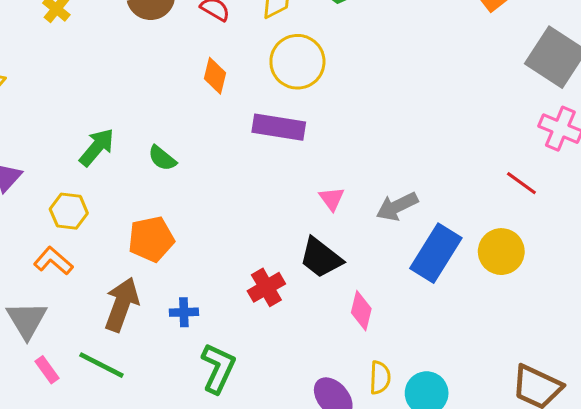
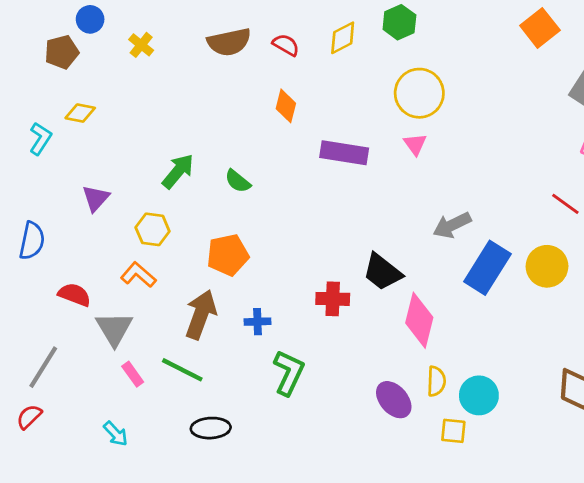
yellow circle: (297, 62) -> (419, 93), moved
pink triangle: (332, 199) -> (415, 144), moved
red cross: (266, 287) -> (333, 299), turned 32
pink diamond: (361, 311) -> (419, 320), size x1.5

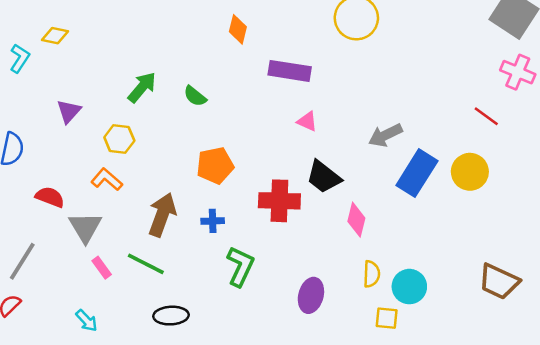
pink triangle: (415, 144) -> (307, 121), moved, turned -30
orange pentagon: (228, 255) -> (215, 165), moved
red cross: (333, 299) -> (279, 201), size x1.4
pink diamond: (419, 320) -> (356, 220), size x0.7
purple ellipse: (394, 400) -> (311, 295), moved, turned 56

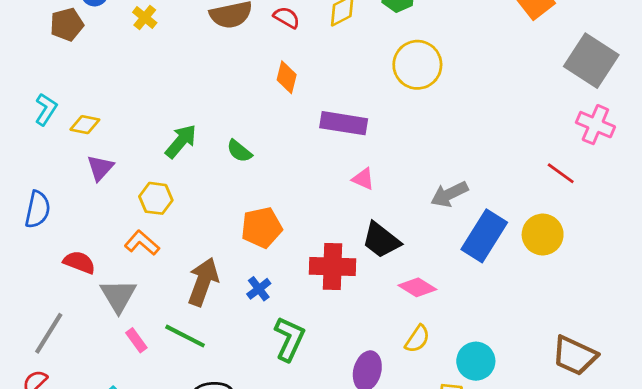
yellow diamond: (55, 36) -> (85, 125), moved
pink diamond: (356, 220) -> (417, 287), turned -72
blue cross: (213, 221) -> (259, 289), turned -35
yellow semicircle: (371, 274) -> (417, 339), moved, turned 32

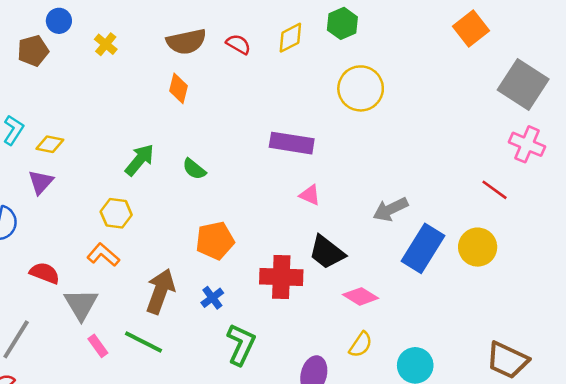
orange diamond: (287, 77) -> (179, 88), moved
purple triangle: (100, 168) -> (41, 182), moved

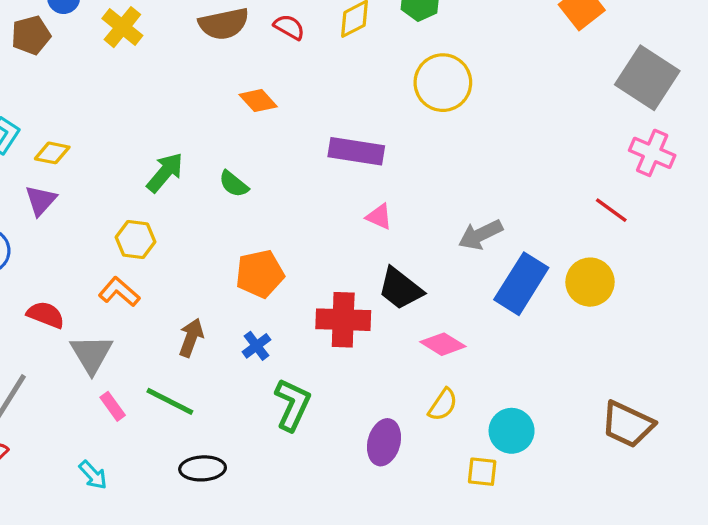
yellow cross: (106, 44) -> (122, 27), size x1.4
orange diamond: (179, 88) -> (258, 101), moved, turned -56
brown arrow: (160, 291) -> (191, 338), size x0.7

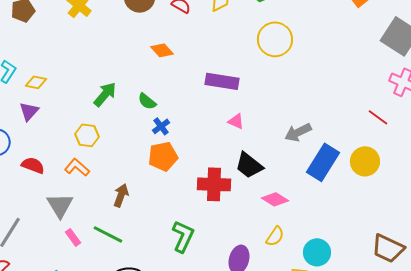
red semicircle: (46, 315) -> (33, 165), moved
blue cross: (257, 346) -> (161, 126), moved

